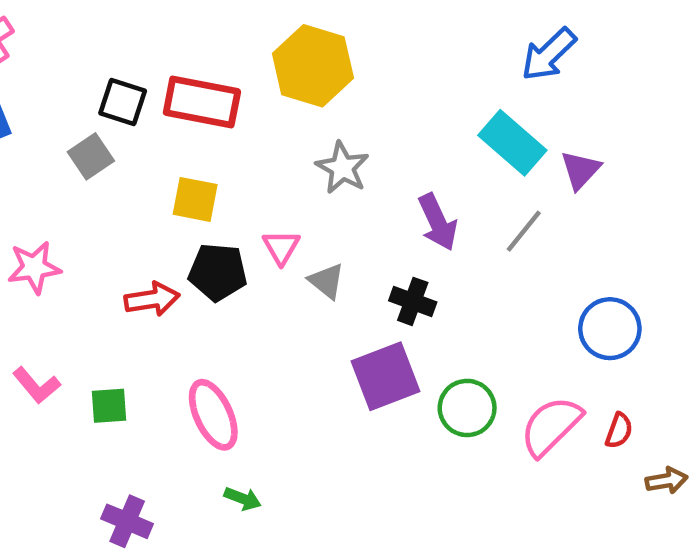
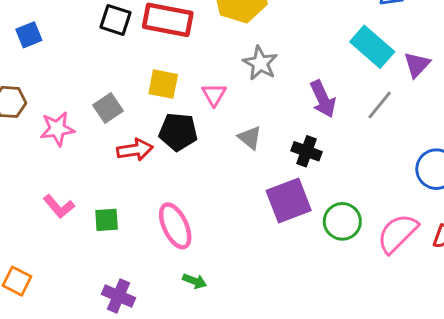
gray square: (91, 156) -> (108, 108), moved
pink triangle: (281, 247) -> (214, 95), moved

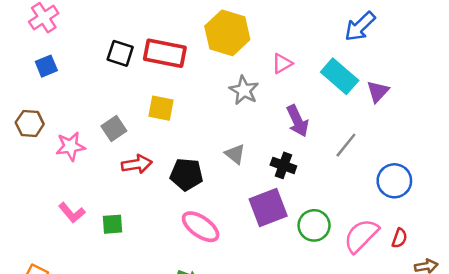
pink triangle: (214, 95) -> (282, 63), moved, turned 30
gray line: (380, 105) -> (346, 145), moved
black pentagon: (178, 132) -> (187, 174), moved
pink ellipse: (175, 226) -> (201, 227), moved, turned -30

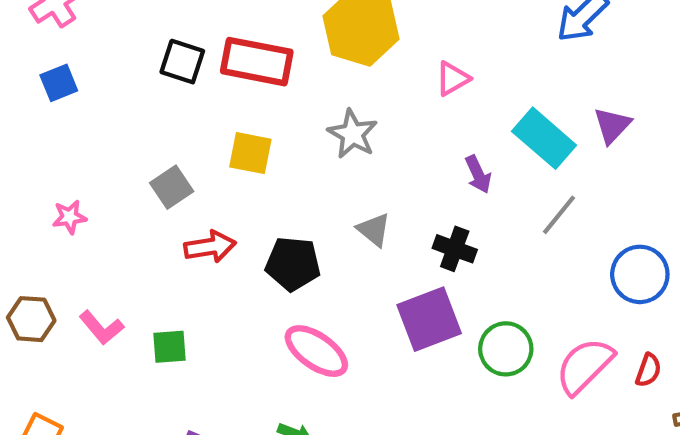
cyan rectangle: (340, 76) -> (544, 138), moved
gray star: (244, 90) -> (353, 134), moved
purple arrow: (297, 121) -> (478, 174), size x0.7
brown hexagon: (30, 123) -> (31, 319), moved
pink star: (70, 146) -> (69, 217), moved, size x0.7

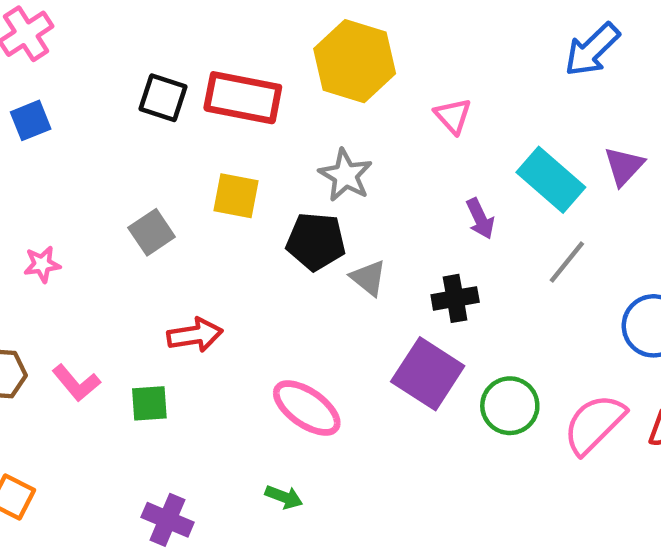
pink triangle: (453, 79) -> (453, 116), turned -42
red arrow: (210, 247) -> (195, 335), moved
black cross: (455, 249) -> (455, 298), turned -30
black pentagon: (293, 264) -> (316, 241), moved
purple square: (429, 319) -> (428, 374), turned -36

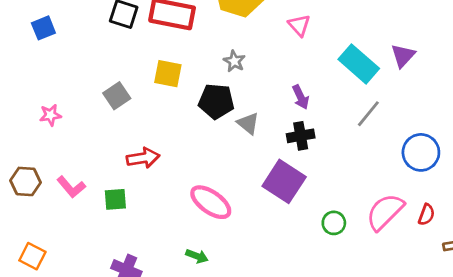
gray star: (346, 175) -> (234, 61), size x0.7
purple arrow: (480, 219) -> (301, 97), moved
green circle: (510, 406) -> (334, 223), moved, size x0.7

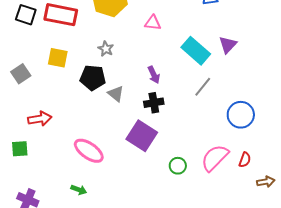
pink triangle: (299, 25) -> (153, 23), turned -42

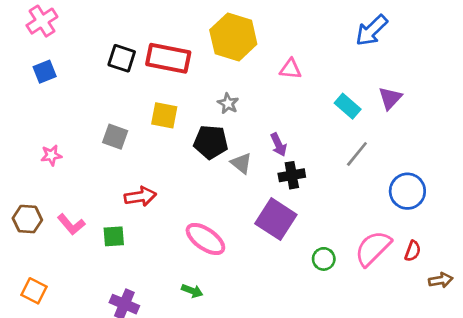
cyan rectangle: (196, 51) -> (348, 106), size x0.7
gray square: (21, 74) -> (115, 137), turned -36
purple arrow: (154, 75) -> (279, 145), moved

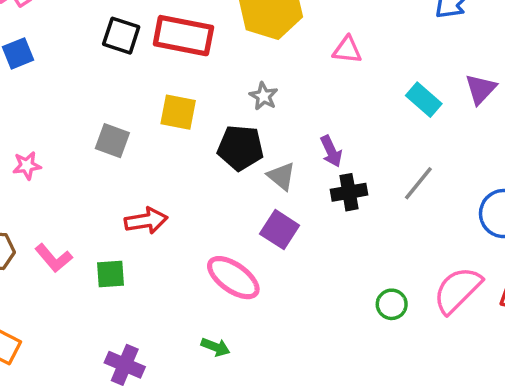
gray line: (357, 154) -> (418, 183), moved
purple square: (276, 219) -> (280, 230), moved, size x0.7

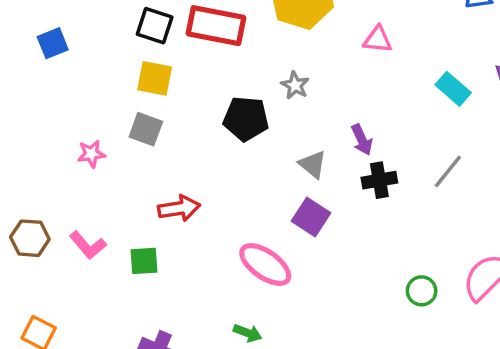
yellow square: (178, 112) -> (155, 78), moved
black pentagon: (240, 148) -> (246, 119), moved
pink star: (27, 166) -> (91, 154), moved

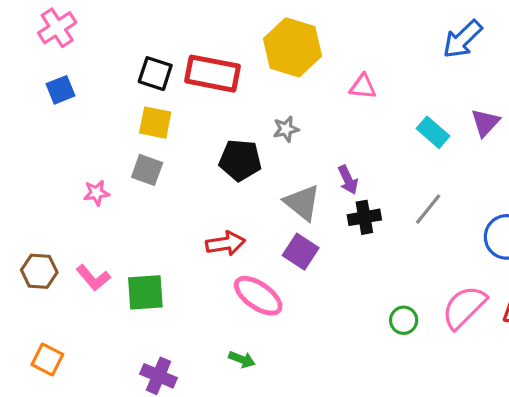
gray star: (295, 85) -> (286, 129), turned 30
gray triangle: (313, 164) -> (302, 203), size x1.4
red arrow: (179, 208) -> (225, 243), moved
green square: (144, 261) -> (145, 292), size x1.4

